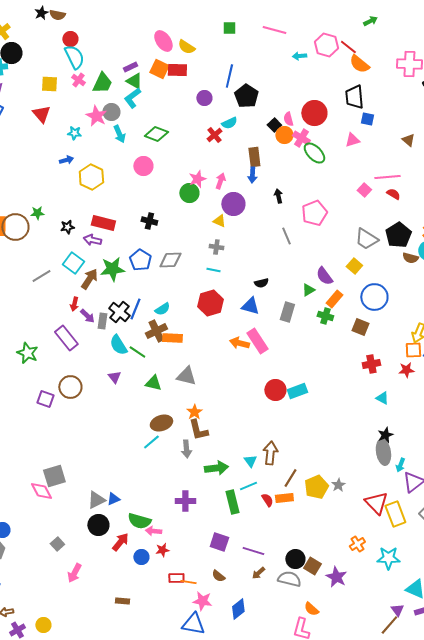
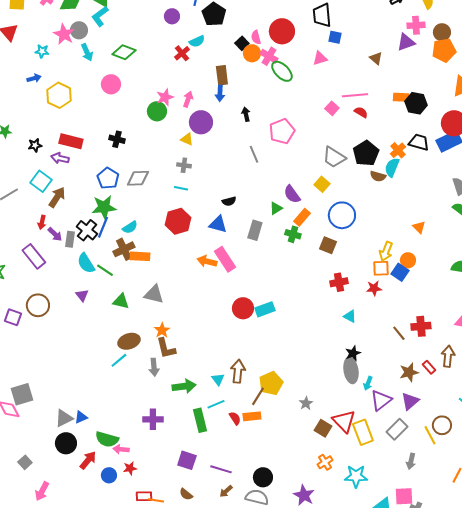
green star: (112, 269) -> (104, 207), moved
yellow pentagon: (316, 487) -> (271, 383), moved
brown square: (312, 566) -> (323, 428), moved

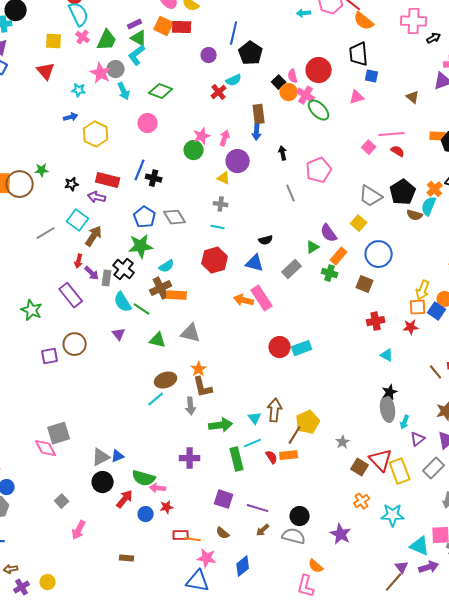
gray diamond: (138, 178) -> (175, 217), turned 60
blue line: (103, 227) -> (140, 170), moved
gray rectangle: (255, 230) -> (292, 269), turned 30
purple square: (13, 317) -> (50, 356), turned -30
purple triangle: (381, 400) -> (418, 439), size x0.7

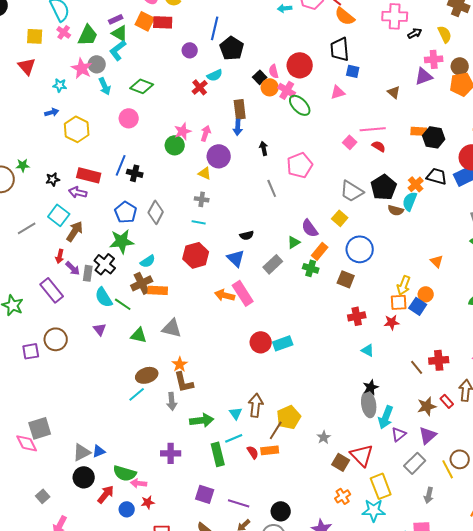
gray diamond: (175, 217) -> (156, 212), turned 60
blue triangle: (255, 263) -> (236, 258), turned 30
cyan arrow: (405, 422) -> (386, 417), size x1.6
yellow rectangle: (400, 471) -> (381, 486), moved

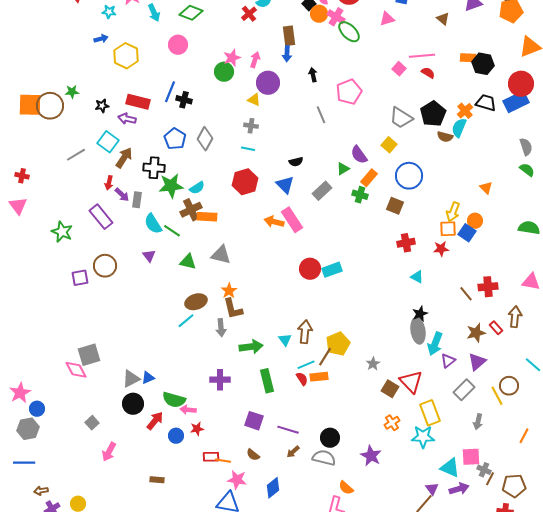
green star: (122, 241) -> (171, 186), moved
black cross: (105, 264) -> (154, 168), moved, turned -35
cyan line: (234, 438) -> (306, 365), moved

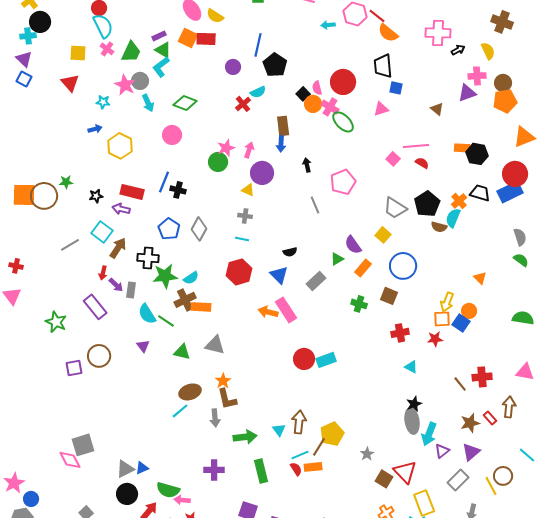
green cross: (360, 195) -> (359, 304), moved

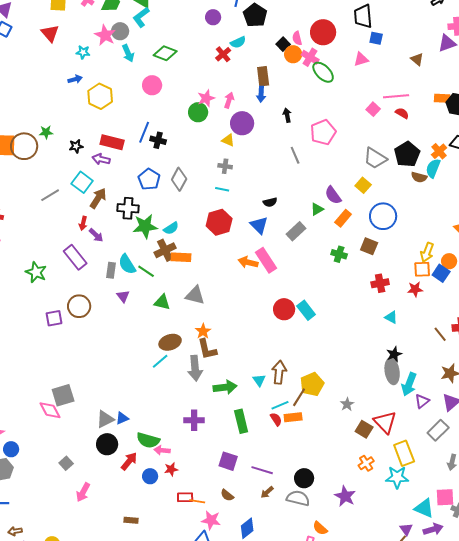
gray rectangle: (131, 290) -> (111, 270), moved
cyan rectangle: (326, 360) -> (306, 310), turned 72
gray arrow: (215, 418) -> (195, 368), size x1.4

